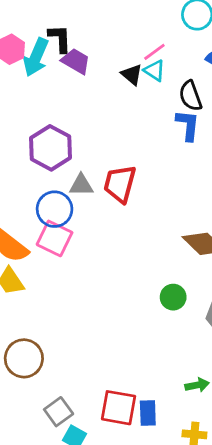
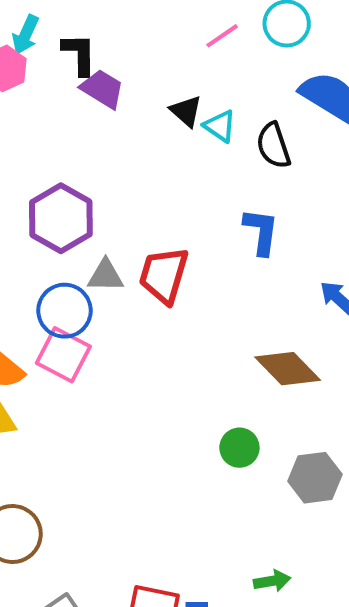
pink line: (154, 52) -> (222, 36), moved
cyan arrow: (36, 57) -> (26, 35), moved, size x0.7
cyan triangle: (154, 71) -> (220, 126), moved
blue L-shape: (188, 125) -> (261, 232), moved

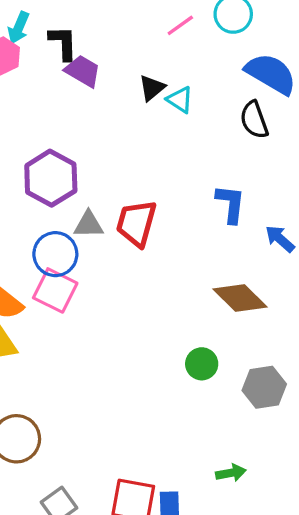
black triangle: (186, 111) -> (152, 88), turned 40
black semicircle: (273, 146) -> (254, 120), moved
blue L-shape: (261, 232) -> (231, 204), moved

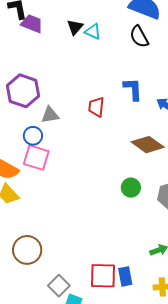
red trapezoid: (136, 223) -> (96, 107), moved, size x0.7
blue circle: (55, 254) -> (33, 136), size x0.7

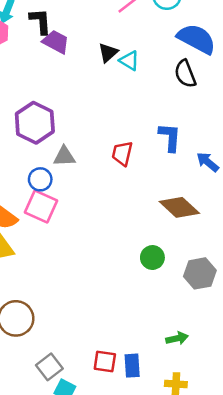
red square: (103, 276) -> (105, 361), size x0.7

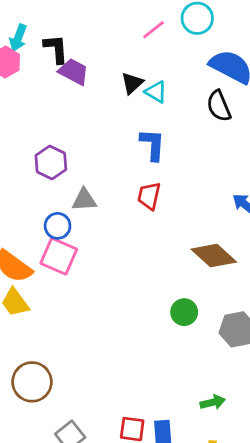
purple hexagon: (35, 123) -> (51, 163), size x0.7
blue L-shape: (170, 137) -> (153, 145), moved

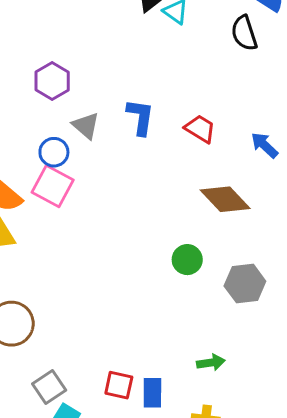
blue L-shape: (153, 145) -> (140, 117), moved
red trapezoid: (149, 196) -> (200, 129), moved, turned 104
gray triangle: (84, 200) -> (86, 126), turned 40

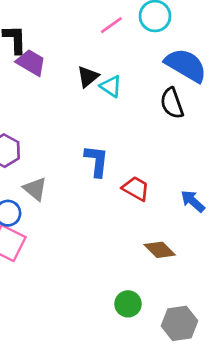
blue L-shape: (140, 117) -> (97, 161), moved
brown diamond: (225, 199) -> (160, 250), size x0.7

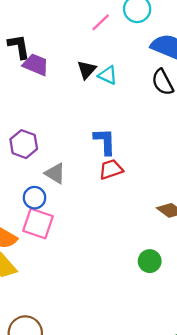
red trapezoid: (136, 188) -> (111, 169), moved, turned -40

